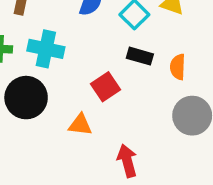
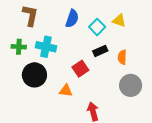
black rectangle: (140, 56) -> (100, 51), turned -40

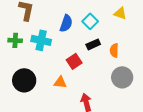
blue semicircle: (72, 19) -> (66, 23), moved
yellow triangle: (119, 21) -> (120, 13), moved
black circle: (34, 75) -> (24, 80), moved

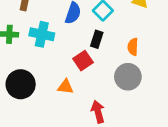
black rectangle: (93, 44) -> (97, 39), moved, turned -48
gray circle: (122, 77) -> (128, 77), moved

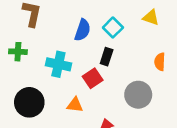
cyan cross: (42, 34) -> (58, 64), moved
orange semicircle: (133, 47) -> (160, 62), moved

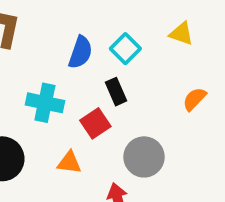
black rectangle: (107, 57) -> (116, 92), turned -42
orange semicircle: (160, 62) -> (194, 99), turned 42
gray circle: (138, 95) -> (144, 157), moved

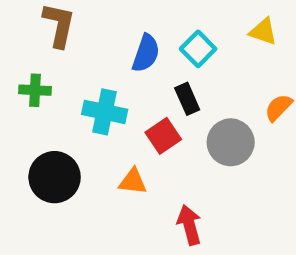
gray circle: (144, 157) -> (231, 142), moved

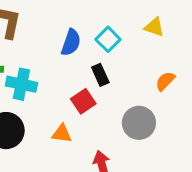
cyan cross: (105, 112) -> (21, 84), moved
gray circle: (231, 142) -> (139, 123), moved

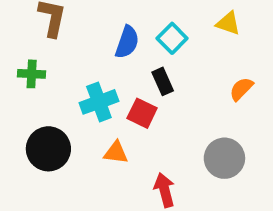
cyan cross: (21, 84) -> (99, 102), moved, turned -32
red square: (83, 101) -> (142, 113), turned -30
gray circle: (139, 123) -> (224, 158), moved

